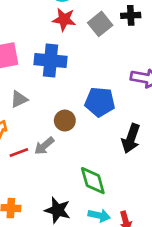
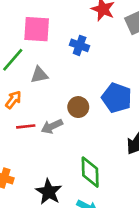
blue cross: (51, 60) -> (80, 45), size x0.6

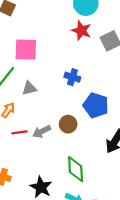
blue cross: (80, 45) -> (72, 77), moved
brown circle: (78, 107) -> (68, 124), moved

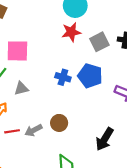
red star: (81, 31) -> (71, 32), turned -30
blue pentagon: (96, 105) -> (90, 76), moved

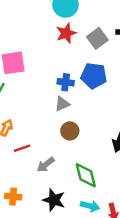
gray triangle: (21, 88) -> (62, 104), moved
gray arrow: (34, 130) -> (46, 165), moved

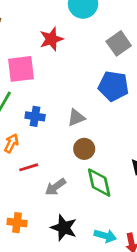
red star: (66, 33) -> (51, 39), moved
blue cross: (66, 82) -> (35, 116), moved
green diamond: (86, 175) -> (99, 183), moved

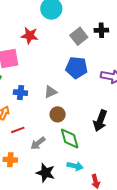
red star: (51, 39) -> (30, 36), turned 30
orange cross: (17, 223) -> (10, 160), moved
cyan arrow: (105, 236) -> (75, 166), moved

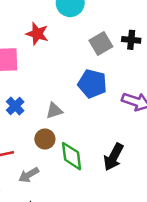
blue cross: (20, 93) -> (15, 106), turned 32
brown circle: (58, 114) -> (45, 139), moved
green diamond: (70, 138) -> (72, 156), moved

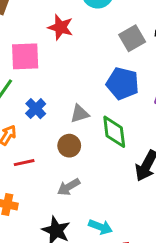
green diamond: (72, 156) -> (114, 132), moved
gray arrow: (29, 175) -> (69, 187), moved

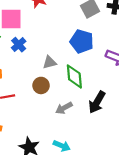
blue cross: (36, 109) -> (19, 45), moved
gray arrow: (69, 187) -> (64, 108), moved

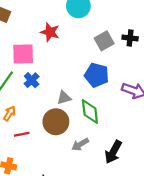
brown circle: (41, 85) -> (56, 122), size x1.5
black arrow: (97, 102) -> (113, 152), moved

